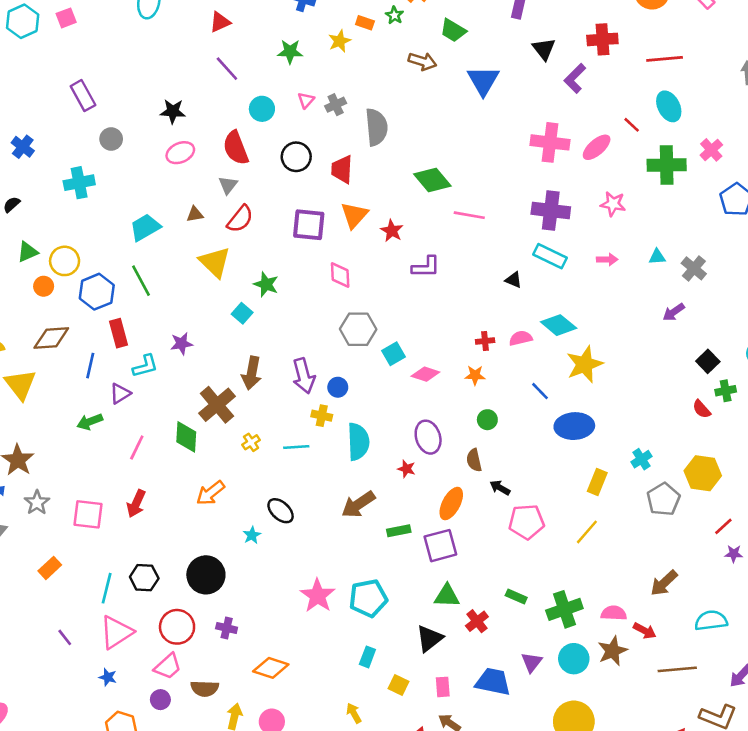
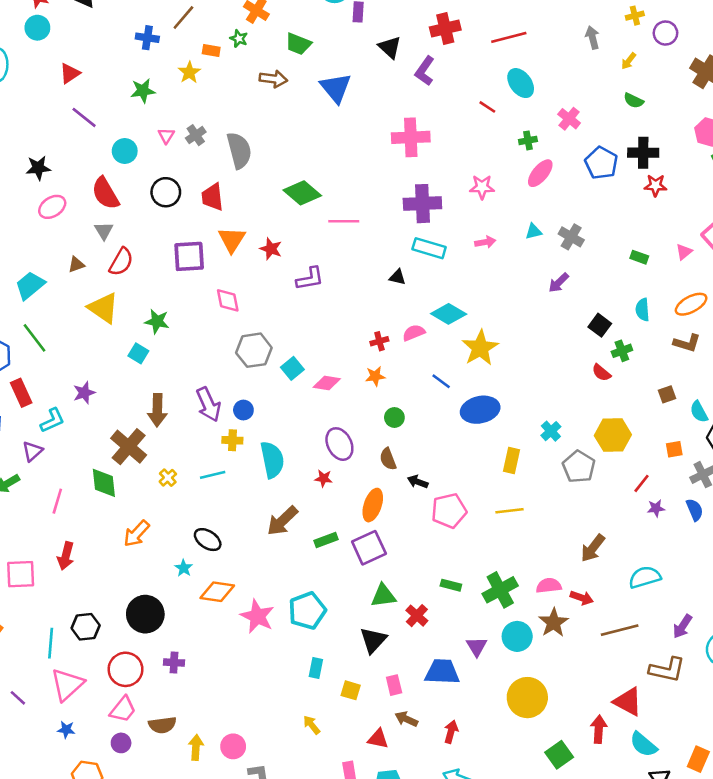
pink ellipse: (597, 147) -> (540, 173), moved
green cross: (667, 165) -> (528, 140), size x0.5
yellow line: (587, 532) -> (509, 511), turned 52
orange diamond: (271, 668) -> (217, 592), moved

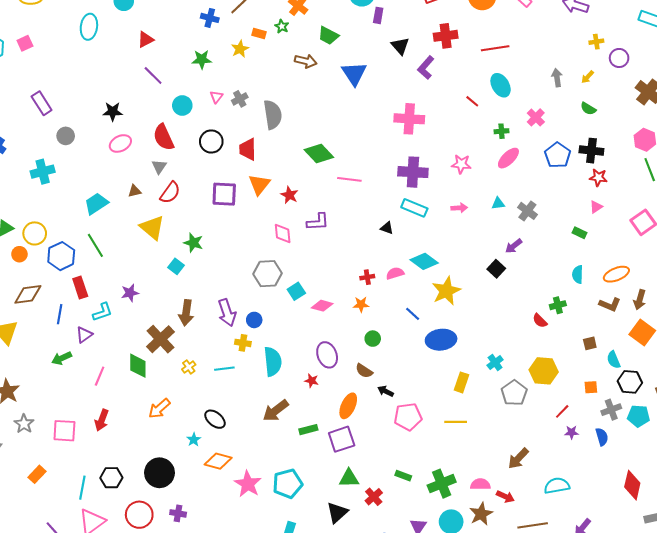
gray arrow: (592, 37) -> (557, 78), moved
pink triangle: (684, 252) -> (596, 207), moved
pink diamond: (228, 300) -> (283, 233), moved
black square: (600, 325) -> (496, 269), moved
brown semicircle: (388, 459) -> (364, 371), turned -42

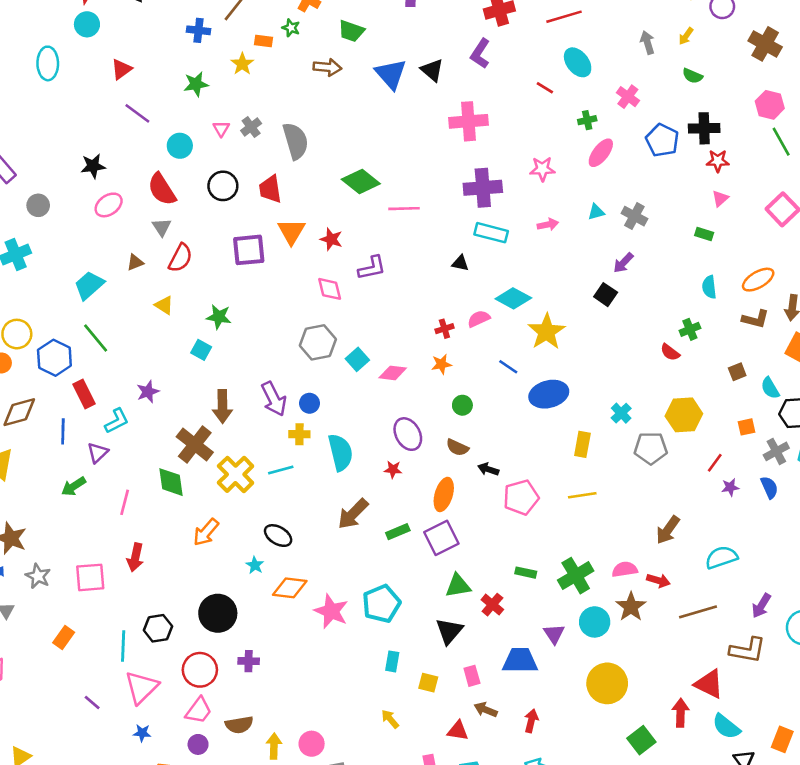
black triangle: (400, 46) -> (432, 70), moved
yellow triangle: (152, 228) -> (164, 305), size x0.6
yellow cross: (189, 367) -> (236, 474), size x2.0
gray pentagon: (514, 393) -> (651, 448), turned -30

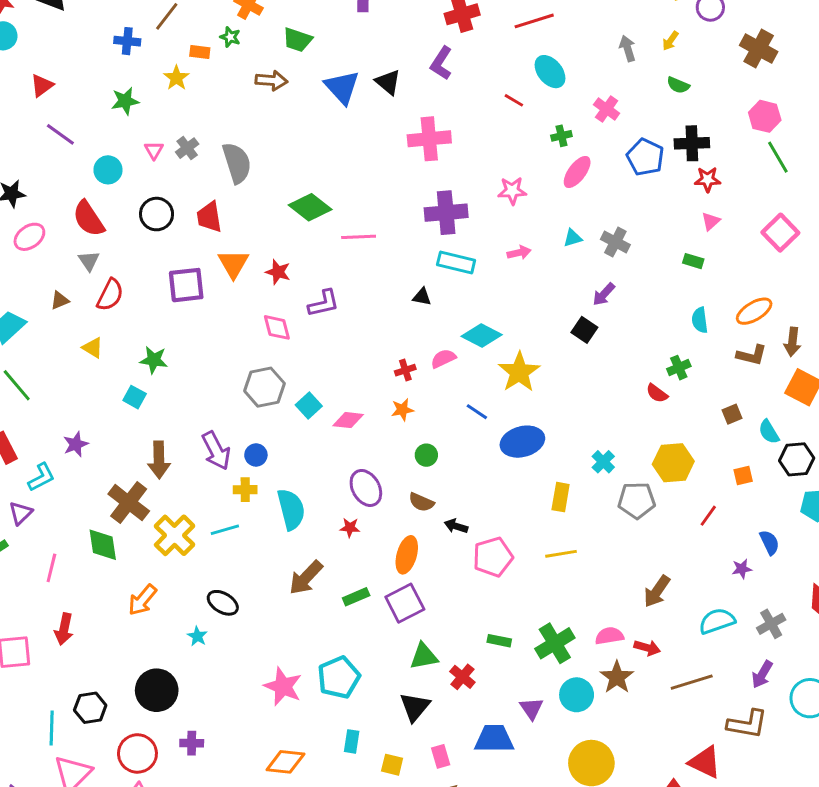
gray cross: (776, 451) -> (771, 624), moved
purple star: (730, 487) -> (742, 569), moved
orange diamond: (290, 588) -> (285, 762), moved

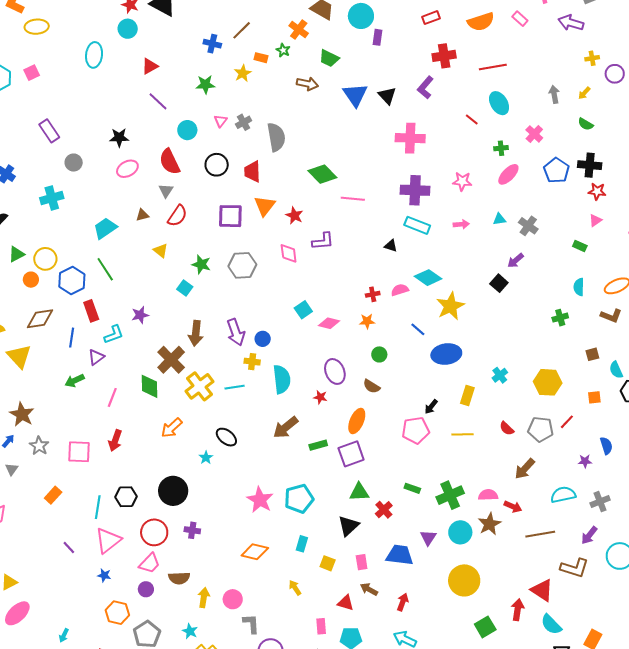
gray hexagon: (264, 387) -> (242, 265), moved
red semicircle: (657, 393) -> (507, 428), moved
gray pentagon: (637, 500) -> (541, 429), moved
black arrow: (456, 526) -> (431, 407), moved, turned -77

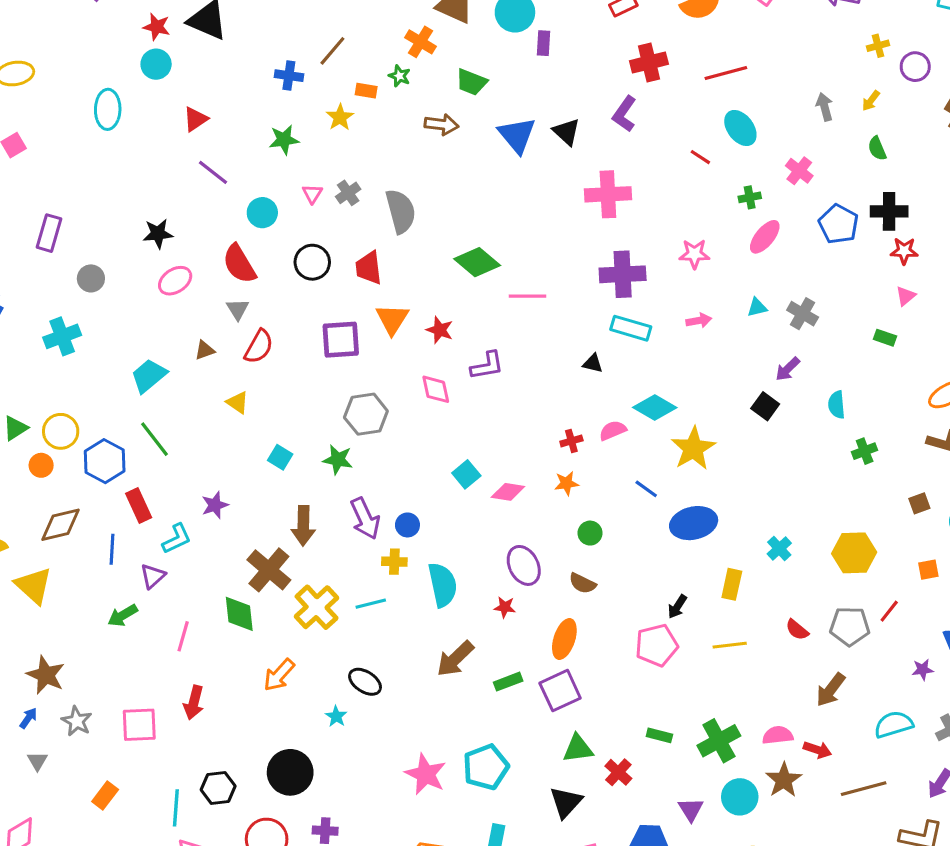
green semicircle: (586, 124) -> (877, 148), turned 42
purple rectangle: (49, 131) -> (49, 233), turned 55
green star: (201, 264) -> (338, 460), moved
cyan semicircle: (579, 287) -> (837, 405), moved

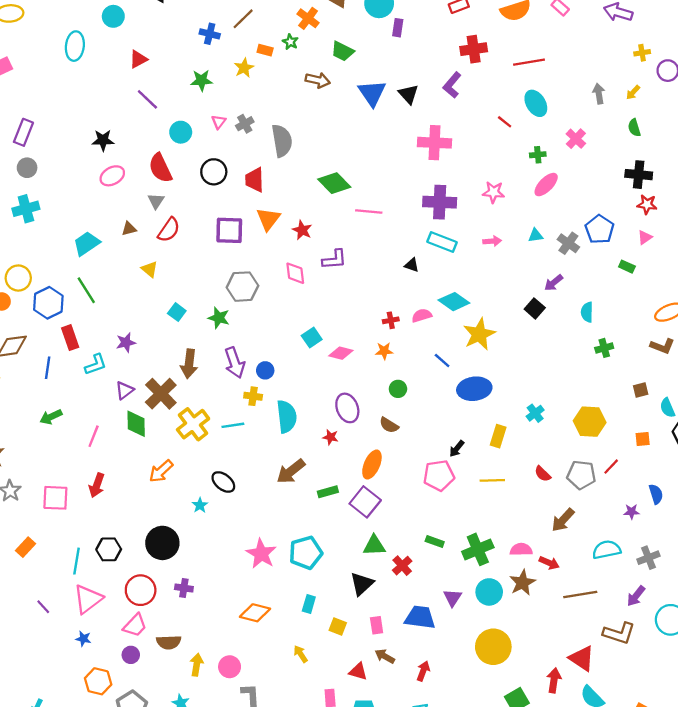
blue pentagon: (839, 224) -> (600, 229), moved
gray circle: (91, 278) -> (27, 168), moved
purple triangle: (153, 576) -> (124, 390), moved
purple square: (560, 691) -> (365, 502), turned -32

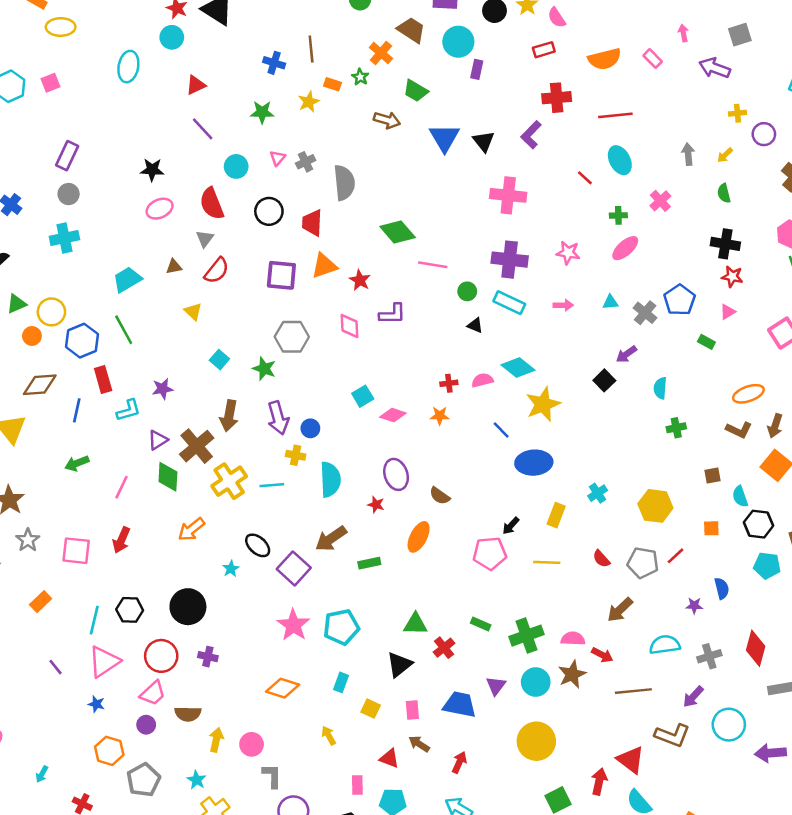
brown line: (243, 19) -> (311, 49), turned -55
orange triangle: (268, 219) -> (324, 266), turned 30
green circle: (398, 389) -> (467, 291), moved
purple square: (365, 502) -> (294, 568), moved

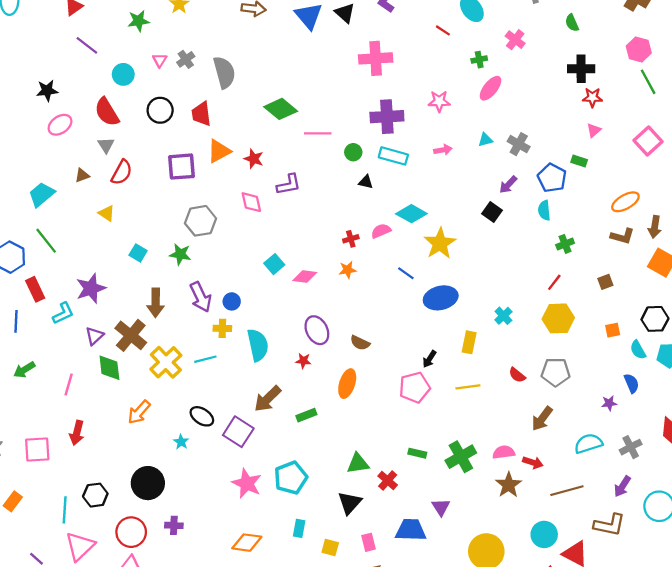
blue pentagon: (680, 300) -> (552, 178), moved
purple star: (163, 389) -> (91, 288), size x1.5
cyan semicircle: (740, 497) -> (638, 350), moved
red line: (675, 556) -> (554, 282), moved
cyan circle: (536, 682) -> (544, 534), moved

